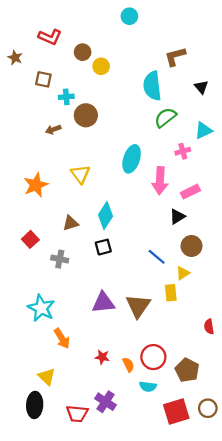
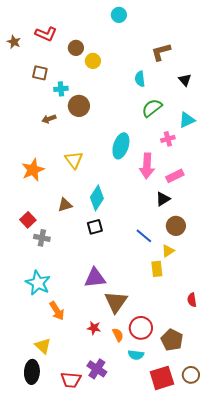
brown star: (15, 58) -> (14, 42), moved
cyan semicircle: (152, 86) -> (140, 79), size x0.6
gray cross: (60, 259) -> (42, 238), moved
brown triangle: (138, 306) -> (116, 302), moved

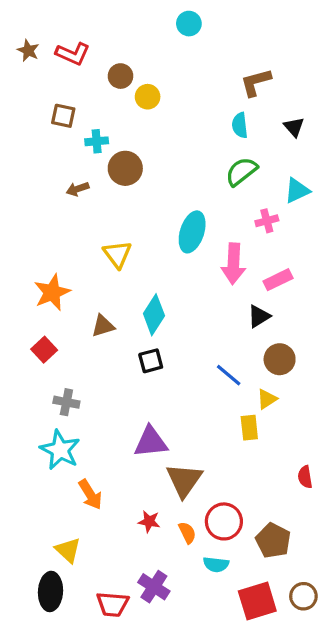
brown star: (14, 42) -> (28, 51), moved
cyan semicircle: (140, 79) -> (240, 125), moved
orange star: (33, 170) -> (52, 292), moved
gray cross: (42, 238) -> (66, 402), moved

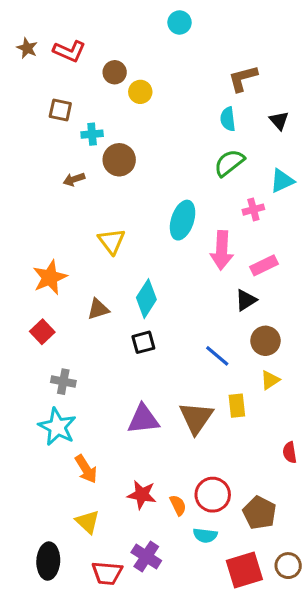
yellow triangle: (267, 399) -> (270, 380), moved
brown triangle: (184, 480) -> (196, 418), moved
red star: (149, 521) -> (142, 495), size x1.4
yellow triangle: (68, 550) -> (87, 522), moved

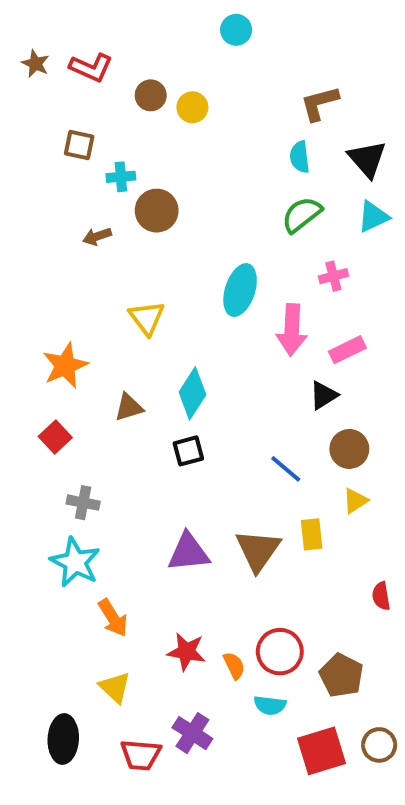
yellow circle: (140, 92) -> (192, 107), moved
black triangle: (279, 121) -> (367, 159), size x1.5
cyan triangle: (282, 181) -> (373, 217), moved

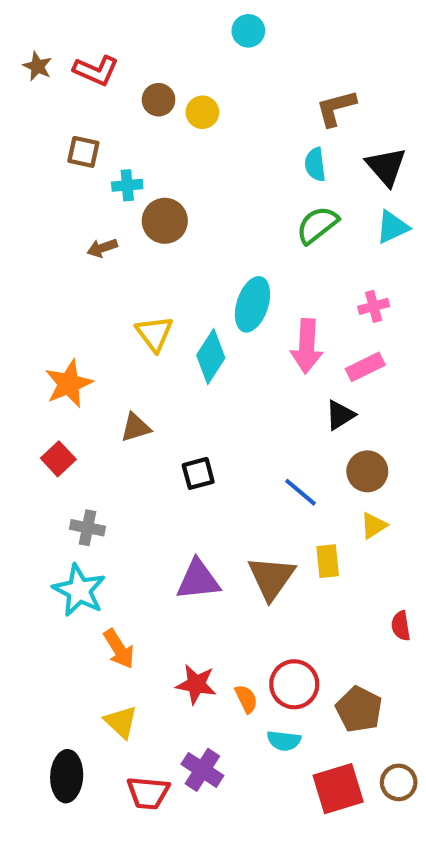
pink cross: (333, 276) -> (374, 306), moved
cyan diamond: (192, 393) -> (211, 357), moved

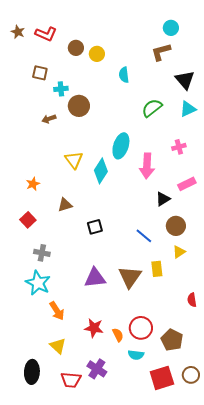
cyan circle: (248, 31) -> (171, 28), moved
cyan semicircle: (315, 164) -> (124, 75), moved
pink rectangle: (365, 367) -> (187, 184), moved
orange star: (69, 384) -> (33, 184), size x0.6

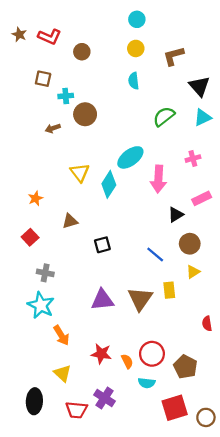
cyan circle: (171, 28) -> (137, 19), moved
yellow circle: (97, 54) -> (136, 48), moved
cyan ellipse: (121, 146) -> (130, 157), turned 35
brown circle: (191, 375) -> (206, 417), moved

